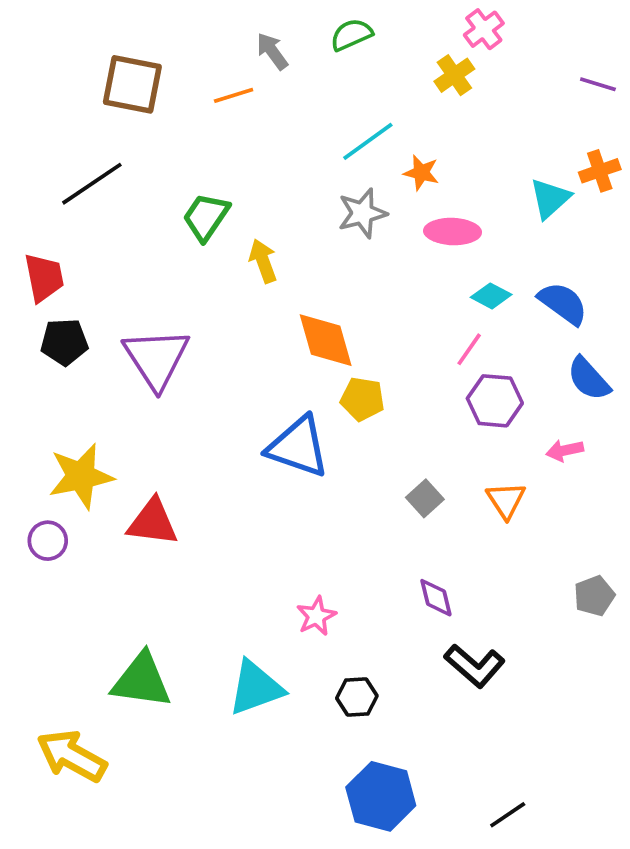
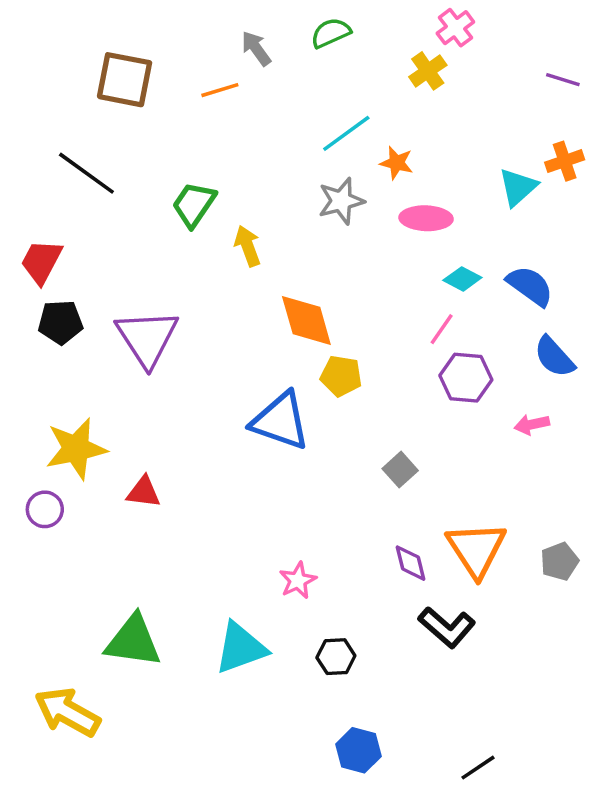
black line: (92, 184) -> (86, 173), turned 70
red trapezoid: (44, 278) -> (41, 262), turned -141
orange triangle: (506, 500) -> (476, 549), moved, size x1.6
red triangle: (153, 522) -> (144, 492), size x0.7
blue hexagon: (381, 796) -> (358, 750), size x0.7

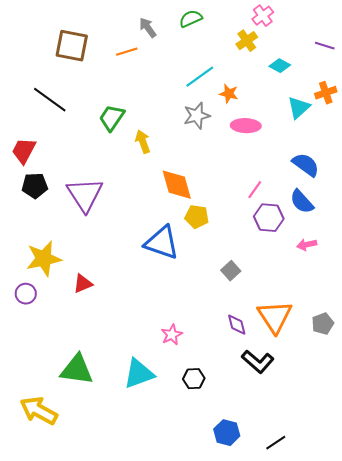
cyan diamond: (462, 279) -> (280, 66), moved
blue semicircle: (554, 357) -> (302, 202), moved
red triangle: (144, 492) -> (83, 284), turned -30
blue hexagon: (358, 750) -> (227, 433), moved

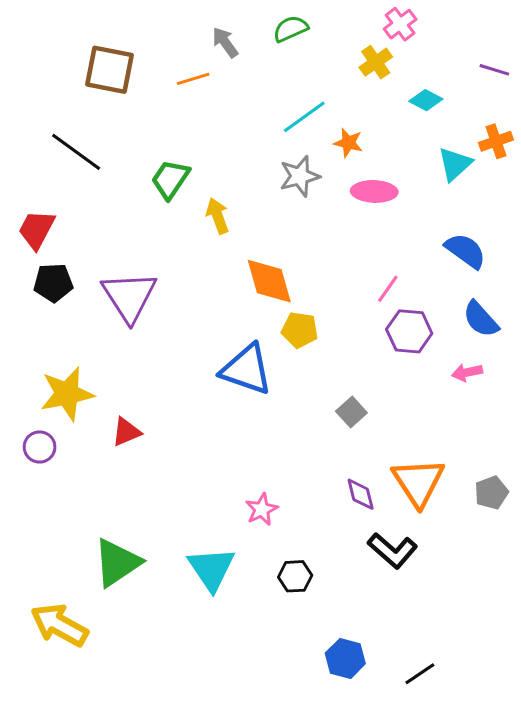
blue semicircle: (302, 202) -> (481, 319), moved
green triangle: (77, 370) -> (117, 563), turned -42
cyan triangle: (139, 374) -> (211, 569), turned -44

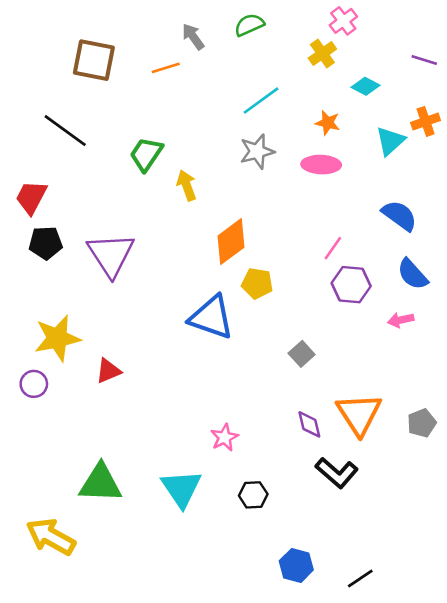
orange star: (348, 143) -> (328, 123), moved
orange diamond: (269, 281) -> (231, 242), turned 69
green triangle: (117, 563) -> (100, 483), turned 36

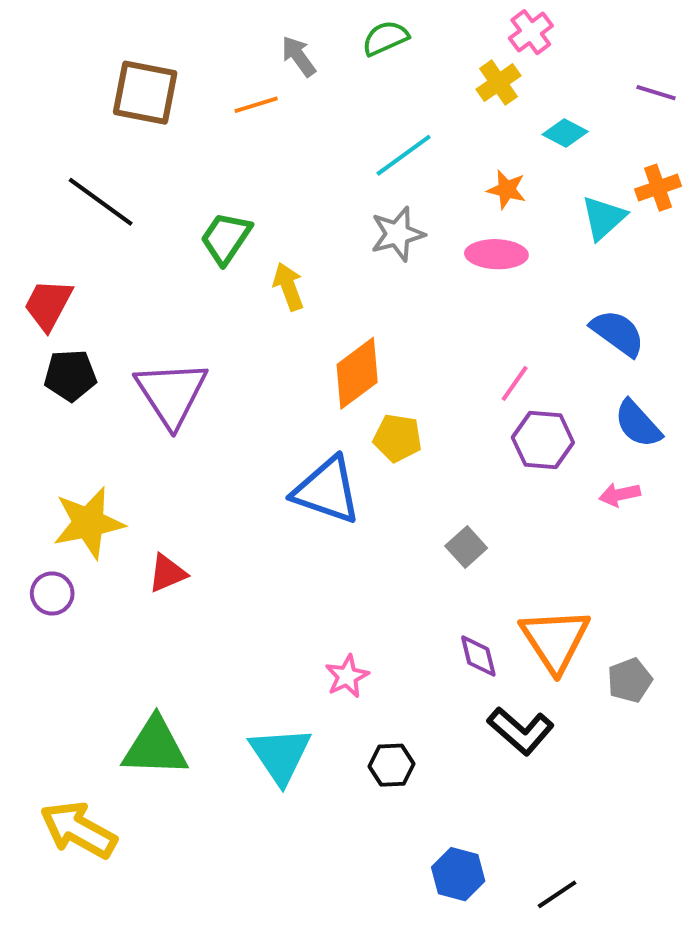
gray pentagon: (422, 423) -> (630, 680), moved

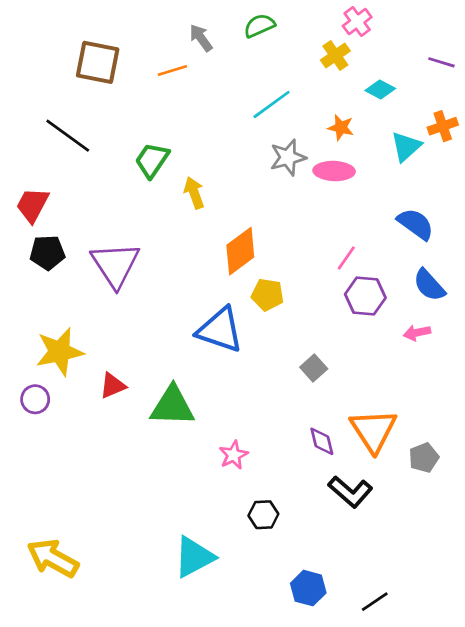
gray star: (398, 234) -> (288, 157), moved
green triangle: (155, 747) -> (172, 406), moved
cyan triangle: (280, 755) -> (194, 557), moved, turned 36

